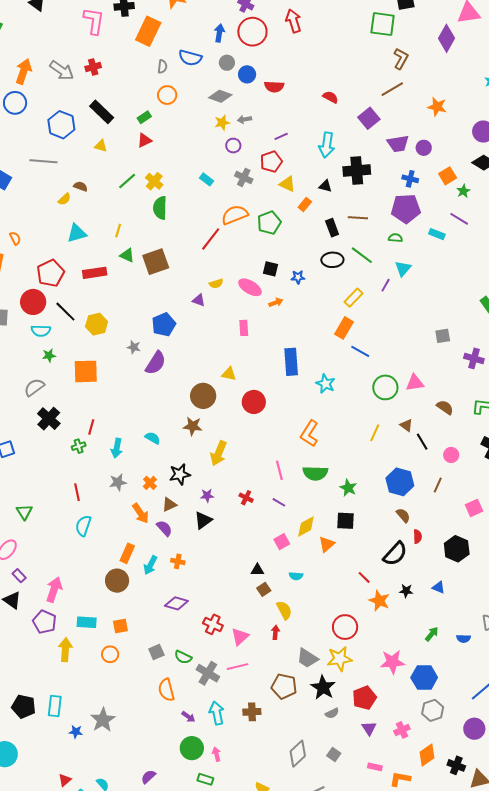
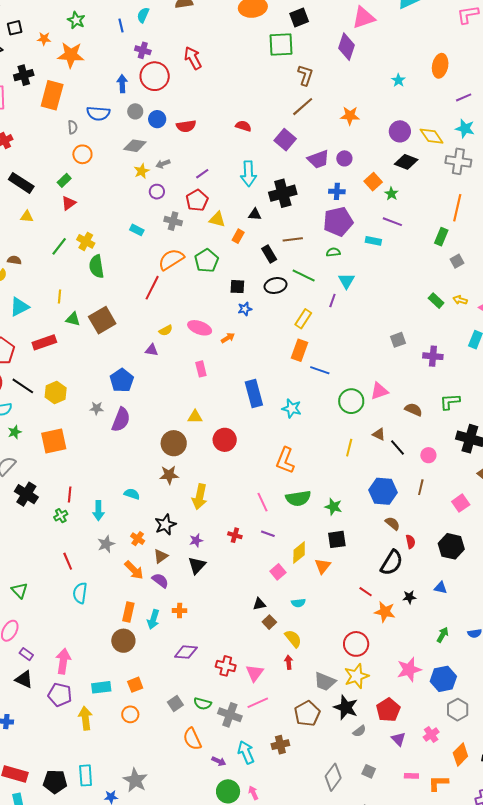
black square: (271, 269) -> (237, 287), moved
brown pentagon: (284, 686) -> (307, 714), turned -30

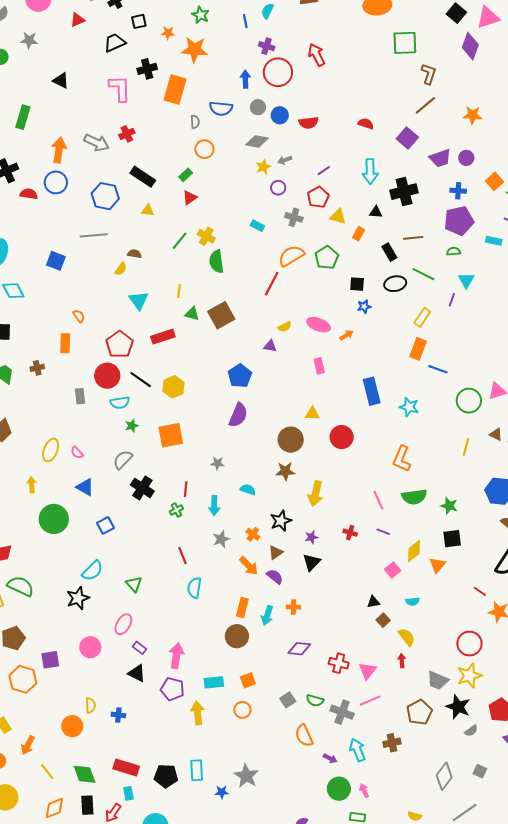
black square: (299, 17) -> (456, 13), moved, turned -30
cyan triangle: (19, 307) -> (139, 301), turned -40
gray star: (97, 408) -> (217, 463), moved

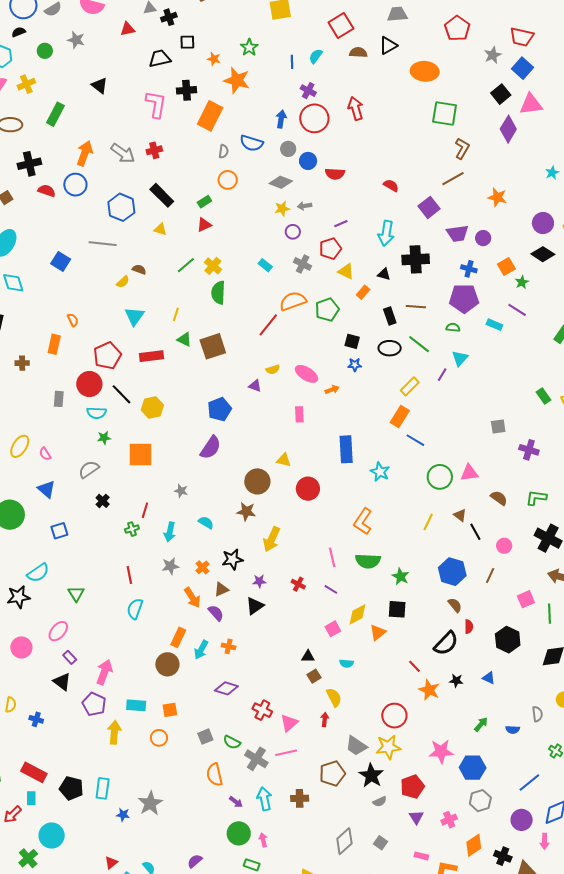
black cross: (142, 488) -> (103, 501), size x0.6

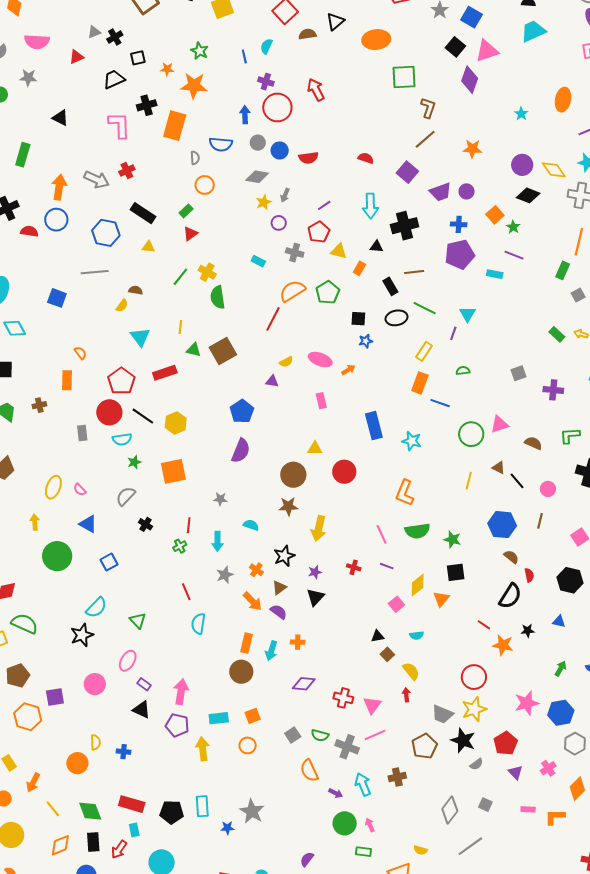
gray arrow: (304, 206) -> (285, 195), turned -48
green semicircle: (453, 327) -> (463, 371), moved

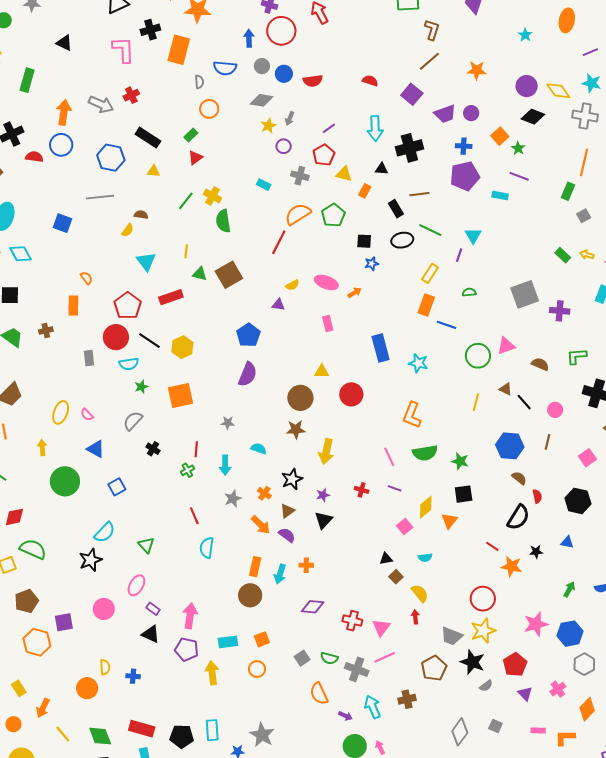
gray square: (518, 373) -> (525, 294), size x1.8

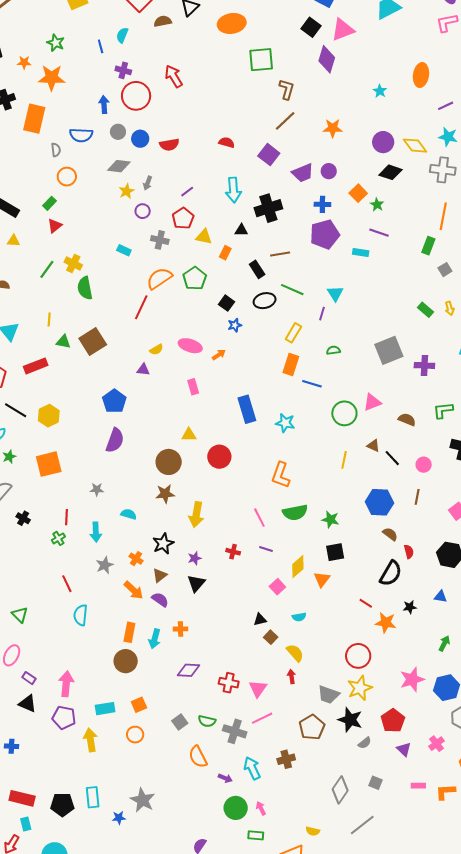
black square: (364, 241) -> (227, 303), turned 35
yellow arrow: (587, 255) -> (450, 308), turned -120

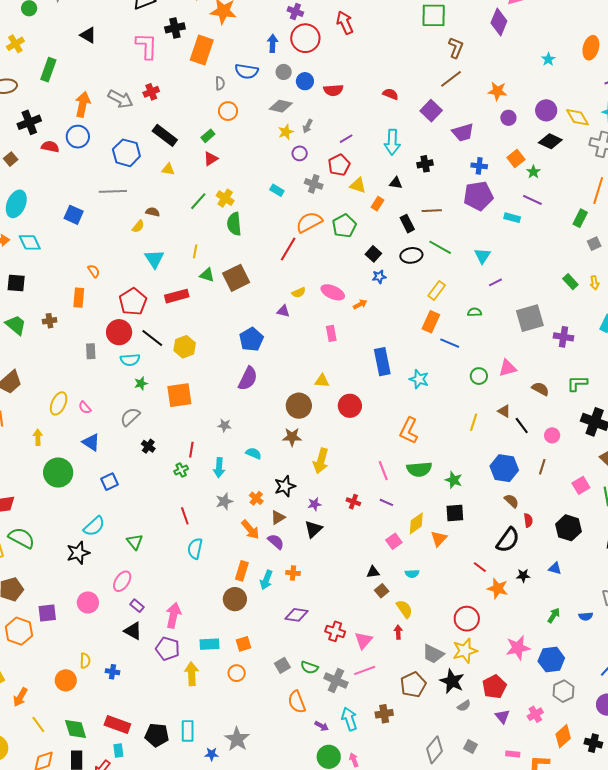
purple circle: (329, 171) -> (508, 118), moved
black cross: (268, 208) -> (425, 164), size x0.6
purple line: (322, 314) -> (495, 282), moved, turned 40
green circle: (344, 413) -> (479, 376), size x0.7

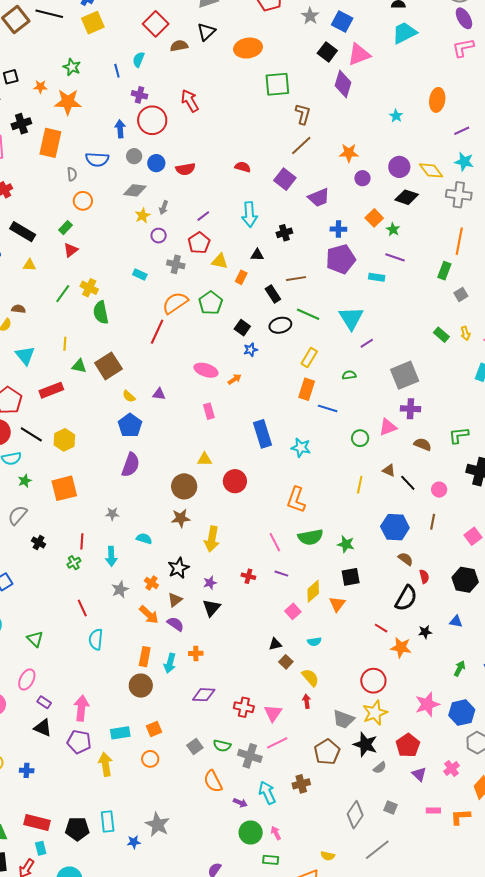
cyan triangle: (482, 256) -> (351, 318), size x1.5
yellow semicircle: (299, 293) -> (129, 396), moved, turned 72
purple cross: (564, 337) -> (410, 409), moved

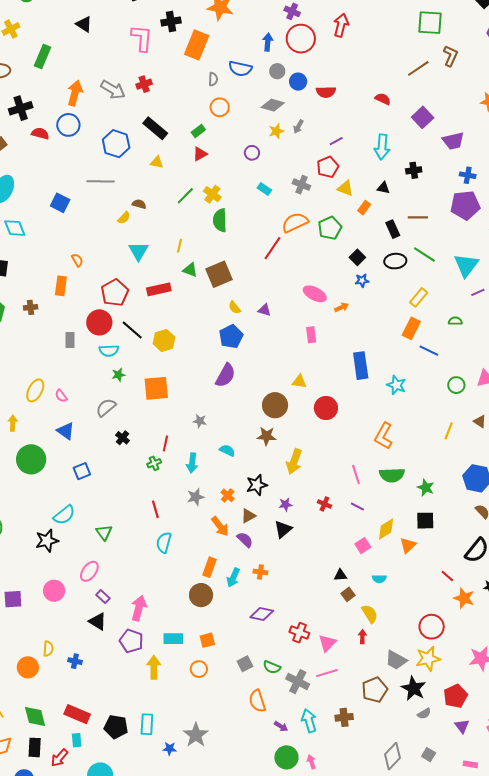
red arrow: (190, 101) -> (341, 25), turned 35
brown line: (301, 146) -> (418, 68), moved
purple circle: (159, 236) -> (252, 153), moved

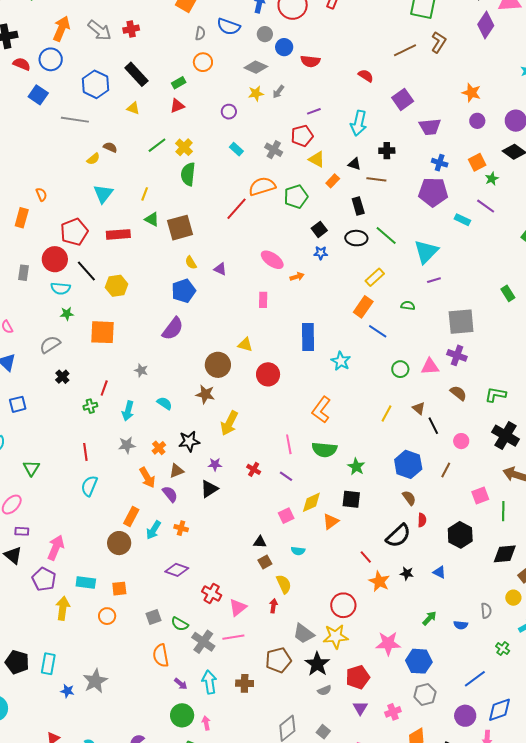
blue square: (60, 203) -> (38, 95), moved
brown line: (418, 217) -> (376, 179), moved
purple rectangle: (103, 597) -> (22, 531), turned -48

